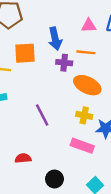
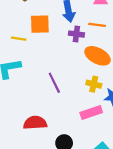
pink rectangle: (82, 146) -> (91, 113), turned -40
red semicircle: (23, 158) -> (35, 123), size x1.5

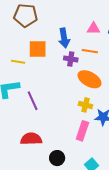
purple line: (54, 83) -> (33, 101), moved
pink rectangle: (91, 113) -> (82, 131), turned -54

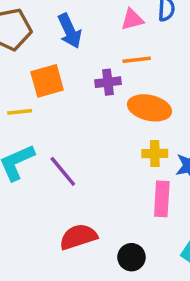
blue arrow: (64, 38) -> (70, 31), moved

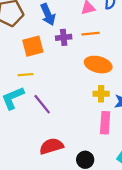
purple cross: (108, 82) -> (64, 37), moved
yellow line: (20, 112) -> (26, 75), moved

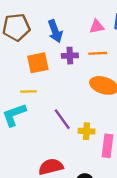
yellow cross: (101, 94) -> (86, 131), moved
purple line: (42, 104) -> (62, 119), moved

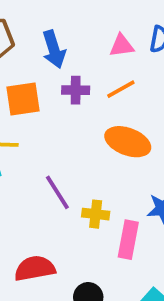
orange line: (98, 53) -> (121, 89), turned -30

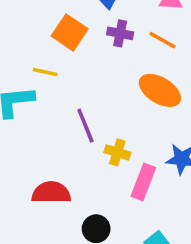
orange line: (121, 89) -> (163, 40), turned 48
orange square: (23, 99) -> (70, 32), turned 32

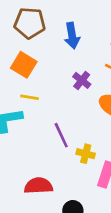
orange square: (70, 32) -> (24, 65), moved
purple cross: (120, 33) -> (82, 80), moved, turned 30

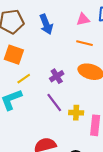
purple cross: (82, 80) -> (57, 76), moved, turned 32
yellow line: (30, 97) -> (24, 79), turned -32

